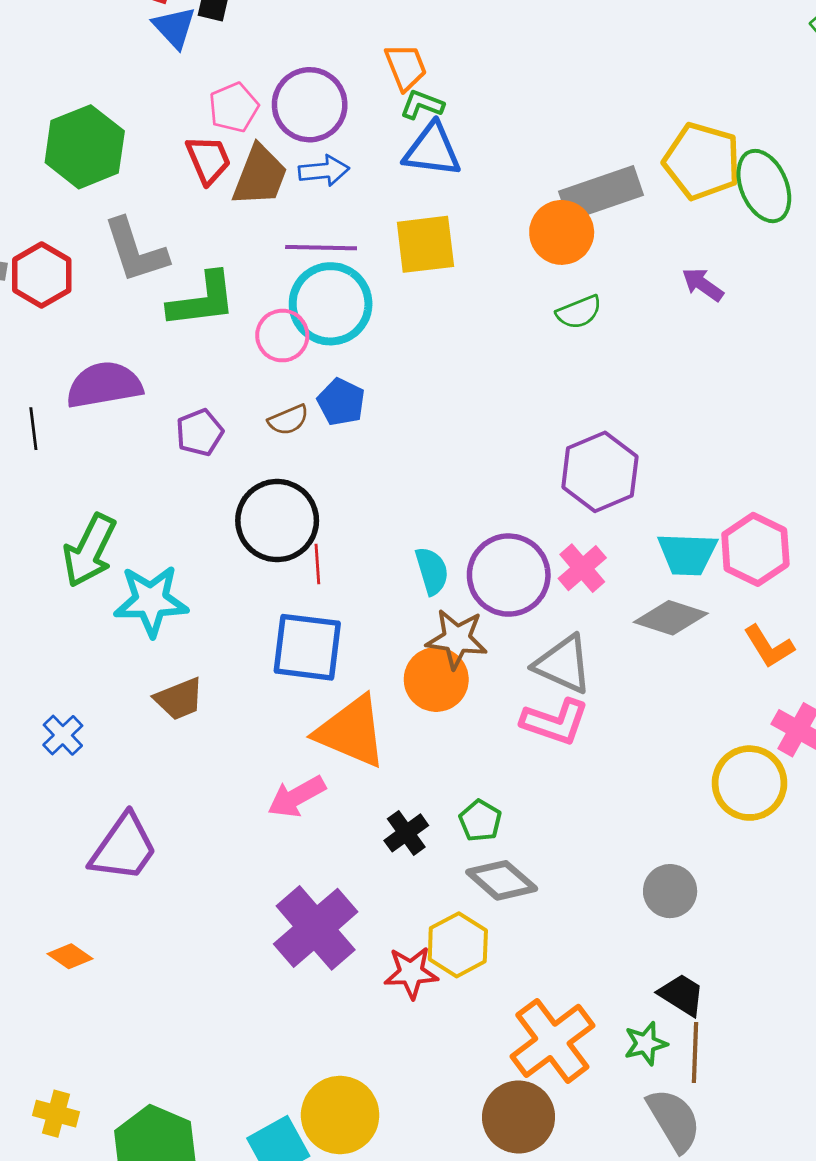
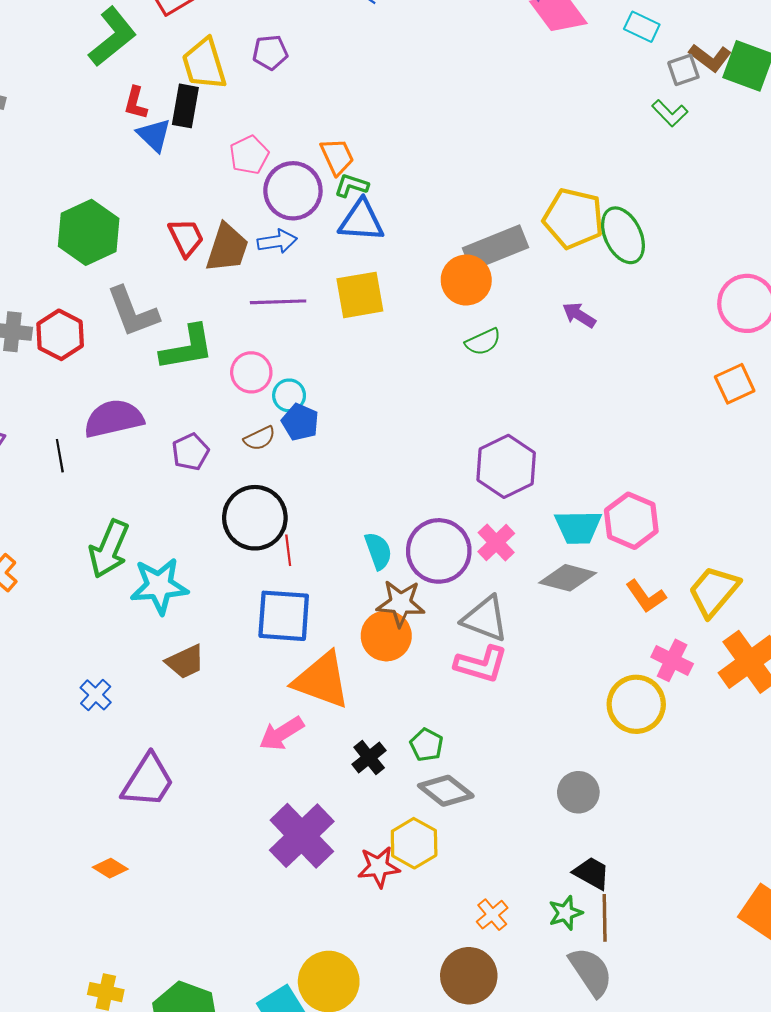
purple circle: (310, 105) -> (293, 191), moved
pink pentagon: (234, 107) -> (249, 155), moved
cyan circle: (331, 304) -> (289, 395), moved, size x0.5
orange cross: (552, 1041) -> (492, 915), size x0.5

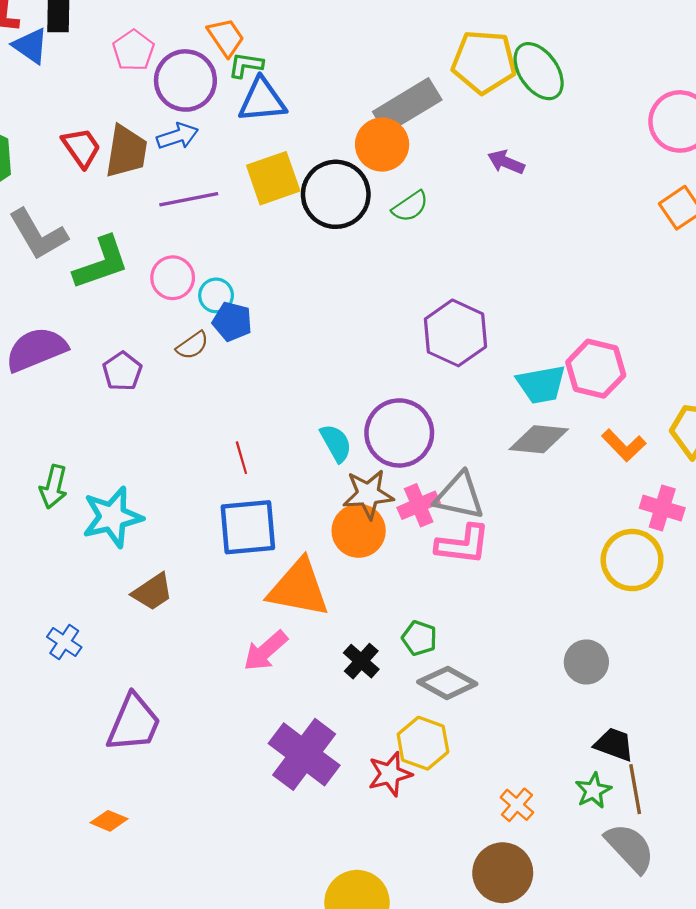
black circle: (255, 518) -> (336, 194), moved
pink cross: (496, 543) -> (419, 505), moved, turned 30
green arrow: (109, 549) -> (54, 487), size x0.7

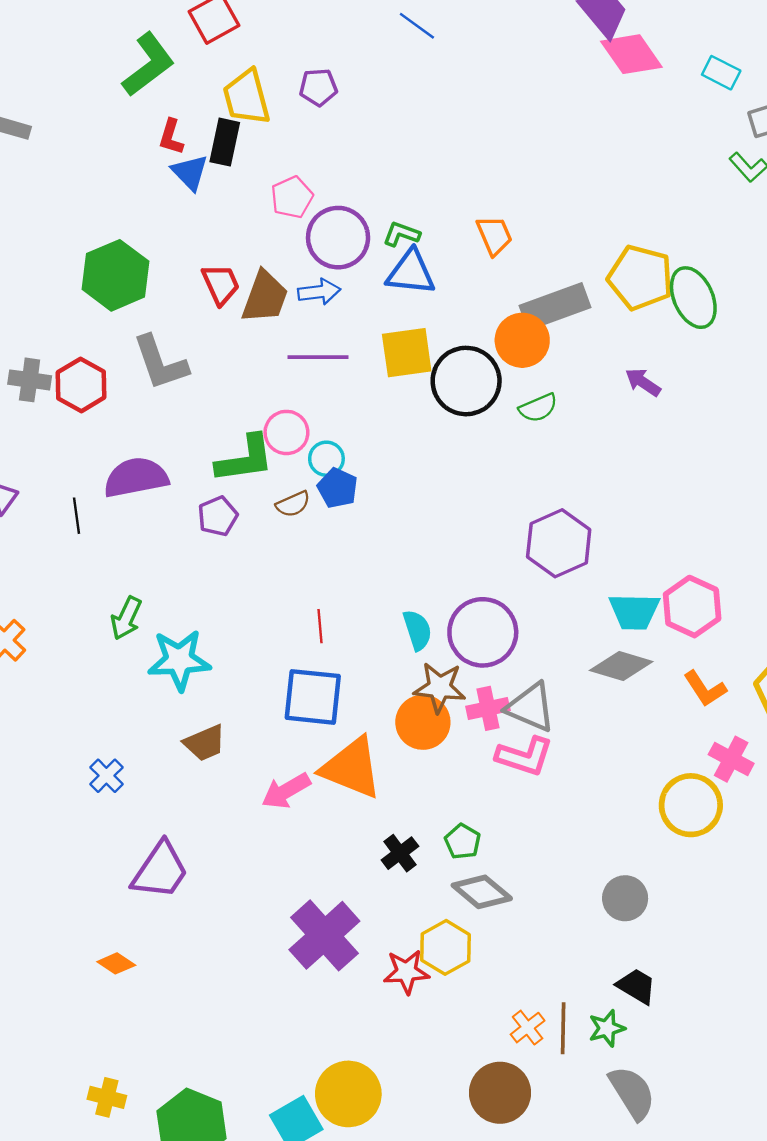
orange trapezoid: (226, 37) -> (494, 235), moved
green L-shape: (101, 263) -> (245, 459), moved
pink arrow: (265, 651) -> (286, 791), moved
brown line: (635, 789) -> (563, 1028), moved

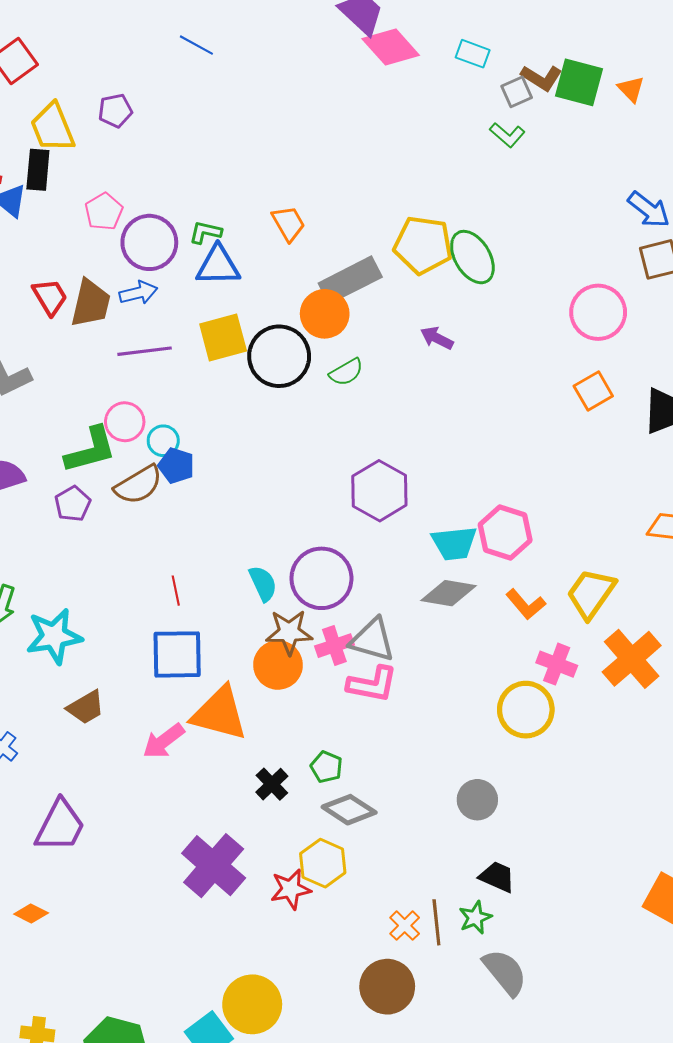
brown semicircle: (293, 504) -> (138, 485), size x1.6

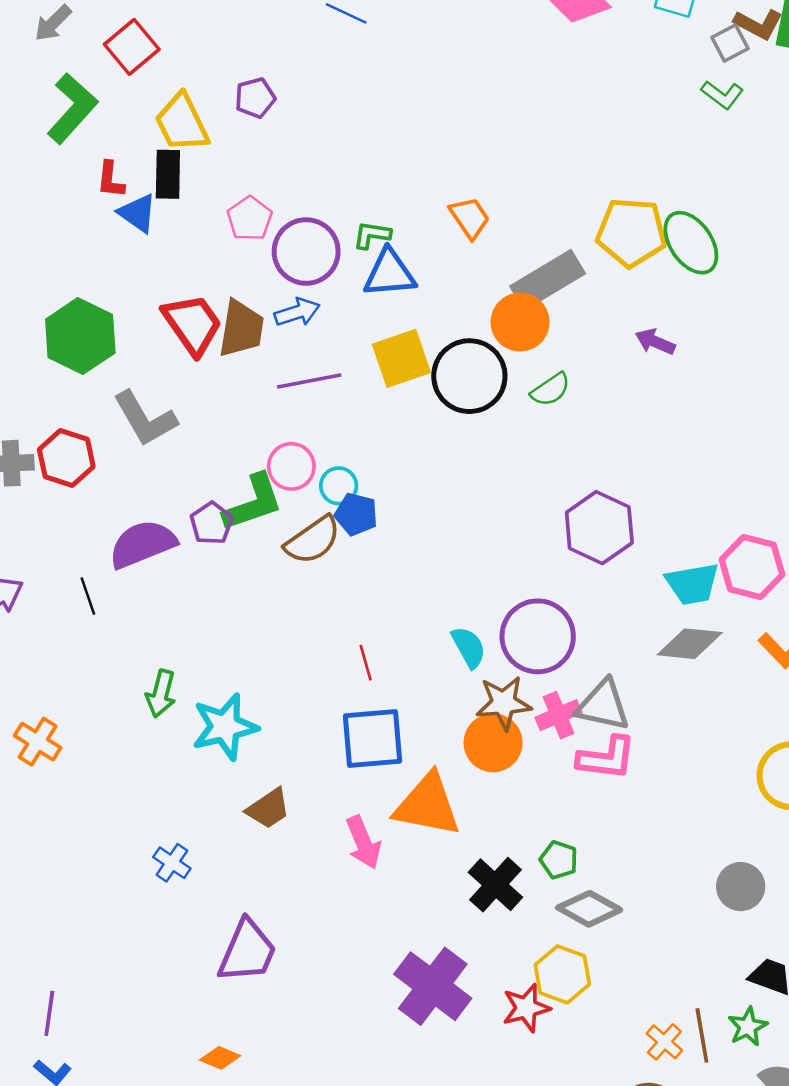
red trapezoid: (50, 297) -> (192, 324), size x1.4
purple pentagon: (73, 504) -> (211, 523), moved
pink arrow: (164, 741) -> (363, 842), turned -72
black cross: (272, 784) -> (495, 885), size x1.4

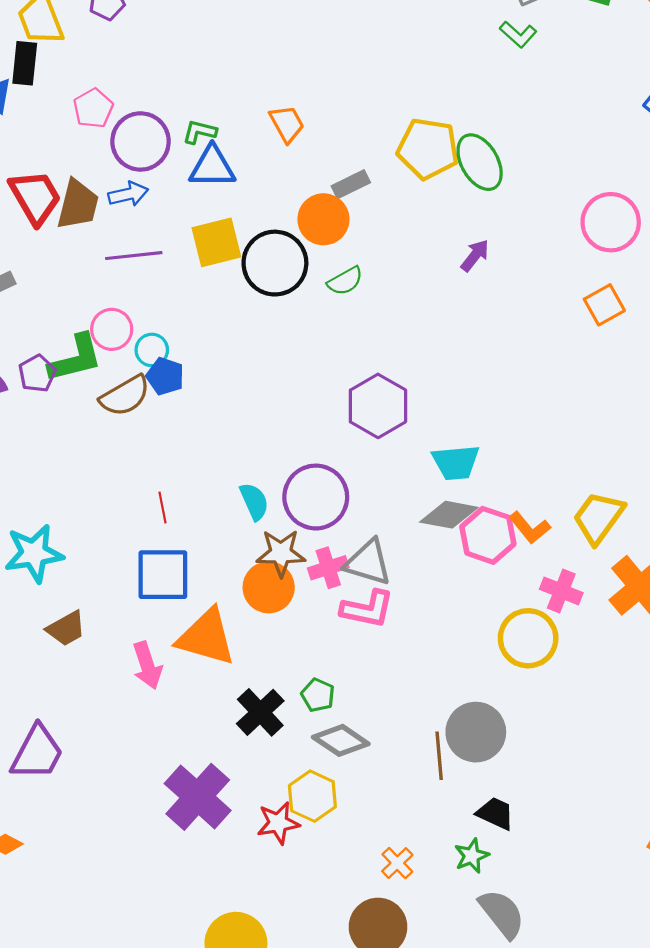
gray rectangle: (548, 280) -> (351, 184), size x0.6
purple arrow: (655, 342) -> (475, 256), moved, turned 100
pink hexagon: (752, 567) -> (488, 535), moved
gray circle: (741, 887) -> (476, 732), size x1.4
brown line: (702, 1035) -> (439, 756), moved

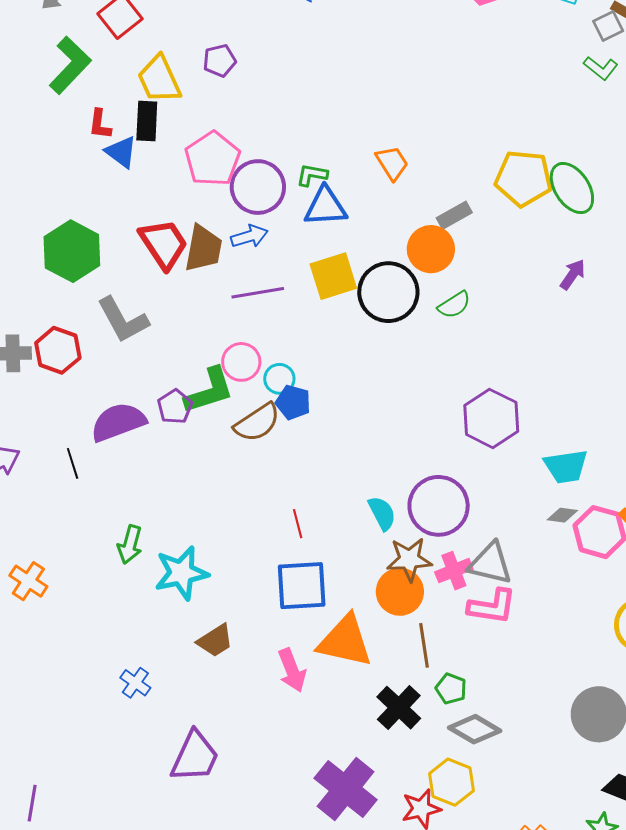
pink pentagon: (93, 108) -> (212, 159), size x1.5
gray diamond: (449, 515) -> (562, 515), size x0.6
brown line: (439, 756) -> (424, 645), moved

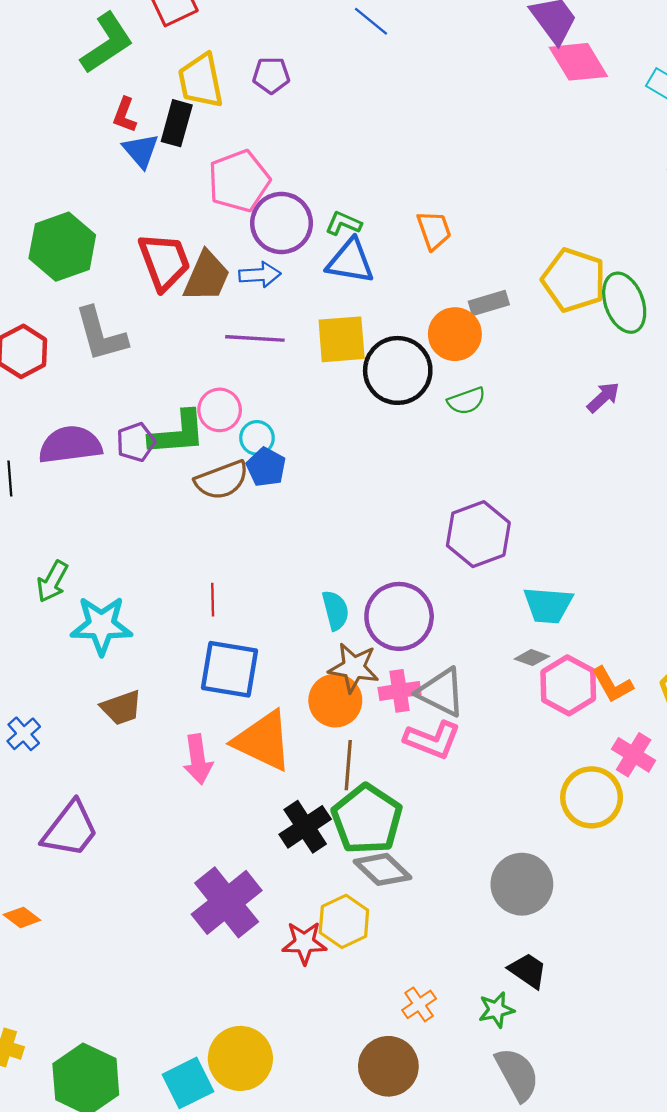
red line: (298, 524) -> (213, 600), moved
green pentagon: (451, 689) -> (367, 819), size x2.0

